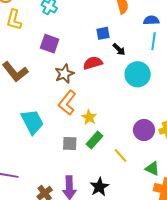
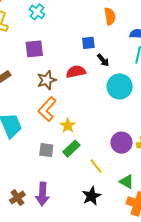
purple square: (50, 44) -> (34, 49), turned -30
black star: (99, 187) -> (91, 196), moved

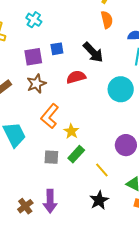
blue square: (88, 43) -> (57, 49), moved
black arrow: (103, 60) -> (93, 52), moved, size x1.6
brown star: (47, 80) -> (36, 84), moved

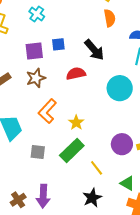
yellow star: (71, 131) -> (76, 123), moved
green rectangle: (76, 154) -> (72, 151), size x1.4
gray square: (51, 157) -> (38, 152), moved

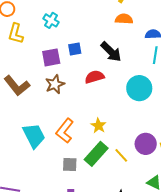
orange semicircle: (110, 18) -> (124, 19), turned -72
orange L-shape: (47, 111) -> (65, 131), moved
gray square: (38, 152) -> (70, 165), moved
yellow line: (97, 168) -> (121, 155), moved

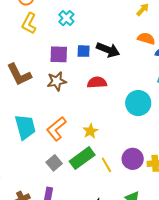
orange semicircle: (124, 19) -> (146, 38), moved
black arrow: (111, 52) -> (108, 50), moved, turned -35
gray square: (70, 165) -> (54, 163), turned 35

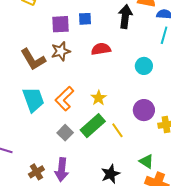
black arrow: (108, 50) -> (125, 17), moved, turned -100
brown L-shape: (19, 74) -> (33, 59), moved
cyan circle: (138, 103) -> (144, 66), size x0.7
purple circle: (133, 159) -> (144, 110), moved

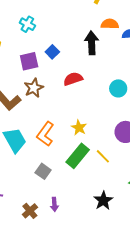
blue square: (85, 19) -> (52, 52), turned -32
gray square: (65, 133) -> (43, 171), moved
purple arrow: (62, 170) -> (54, 204), size x0.6

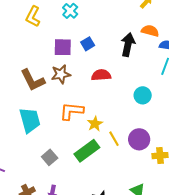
orange L-shape: (45, 134) -> (72, 111), moved, turned 45
yellow line: (103, 156) -> (114, 139), moved

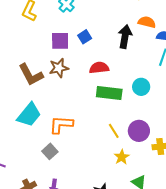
orange L-shape: (72, 111) -> (61, 125), moved
cyan trapezoid: (30, 120) -> (29, 115), turned 56
yellow star: (95, 124) -> (122, 157), moved
green rectangle: (87, 151) -> (109, 93), moved, turned 45

